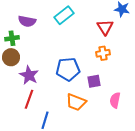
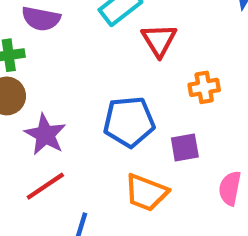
red triangle: (105, 27) -> (159, 40), moved
red line: (29, 99) -> (45, 186), turned 36

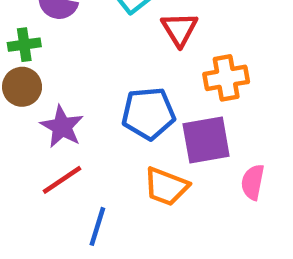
orange cross: (204, 87) -> (226, 78), size x1.4
purple square: (185, 148) -> (206, 140), size x1.6

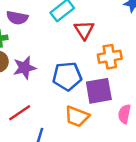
purple star: (62, 127) -> (24, 68), moved, turned 30

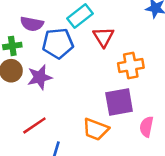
blue pentagon: (67, 76) -> (58, 43), moved

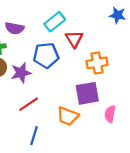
blue pentagon: (58, 43) -> (46, 55), moved
red line: (34, 125) -> (29, 104), moved

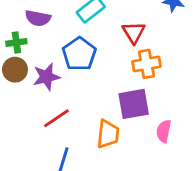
red triangle: (74, 39) -> (134, 32), moved
blue pentagon: (46, 55) -> (79, 54), turned -30
orange trapezoid: (68, 116) -> (108, 134), turned -105

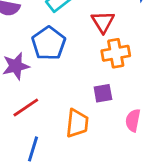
purple square: (134, 104) -> (103, 93), size x0.6

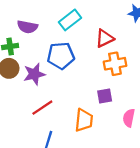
red triangle: (103, 22) -> (105, 38), turned 36
blue pentagon: (49, 43) -> (61, 56), turned 30

